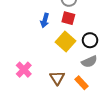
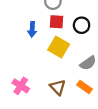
black circle: (90, 40) -> (82, 25), moved

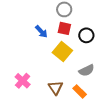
blue arrow: (32, 29) -> (41, 32), turned -56

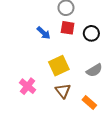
yellow square: (62, 51) -> (59, 66), moved, turned 30
orange rectangle: (80, 91) -> (89, 103), moved

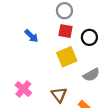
blue arrow: (44, 33) -> (31, 36), moved
yellow square: (59, 66) -> (67, 57), moved

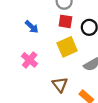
pink cross: (23, 89) -> (30, 60), moved

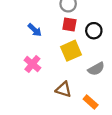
brown triangle: (60, 85) -> (64, 89), turned -35

